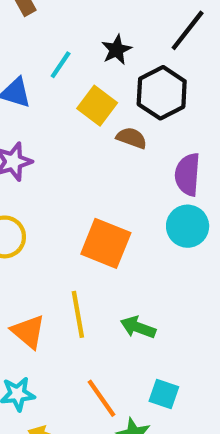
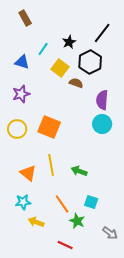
orange square: (106, 243) -> (49, 127), moved

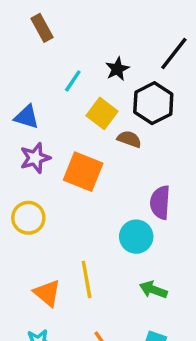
blue triangle: (22, 62) -> (27, 117), moved
purple semicircle: (102, 100) -> (160, 202), moved
cyan circle: (102, 124) -> (136, 237), moved
orange square: (49, 127) -> (83, 172), moved
green arrow: (79, 171) -> (153, 290), moved

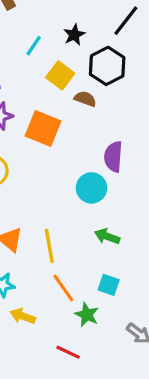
yellow line: (87, 279) -> (49, 246), moved

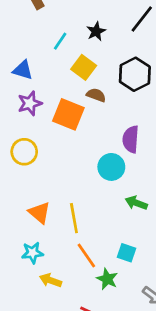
black hexagon: (107, 66) -> (135, 74), moved
brown semicircle: (85, 99) -> (96, 95), moved
green arrow: (107, 236) -> (136, 203), moved

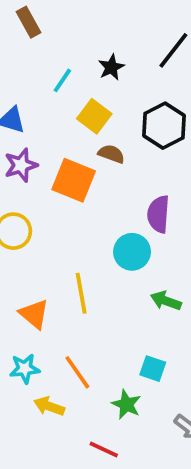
yellow line: (74, 218) -> (81, 293), moved
orange line: (86, 255) -> (77, 372), moved

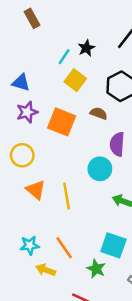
cyan line: (62, 80) -> (64, 57), moved
brown semicircle: (111, 154) -> (99, 113), moved
orange triangle: (34, 314) -> (36, 190), moved
cyan square: (153, 369) -> (113, 245), size x1.5

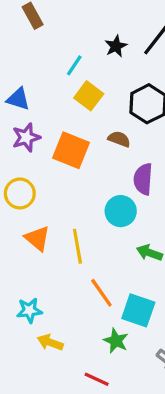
black star: (86, 48) -> (116, 46), moved
orange line: (64, 248) -> (101, 293), moved

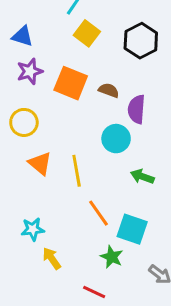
brown semicircle: (119, 139) -> (109, 90), moved
yellow arrow: (50, 342) -> (52, 258), turned 35

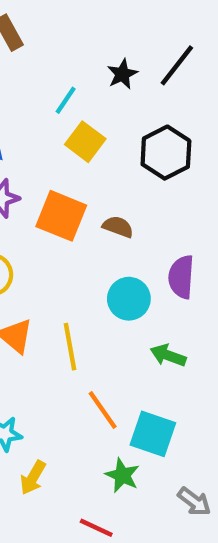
purple semicircle: (136, 109) -> (181, 277), moved
yellow arrow: (52, 258) -> (33, 478), turned -115

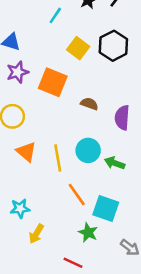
yellow square: (85, 142) -> (78, 48), moved
brown semicircle: (118, 227) -> (89, 104), moved
cyan circle: (129, 299) -> (88, 150), moved

